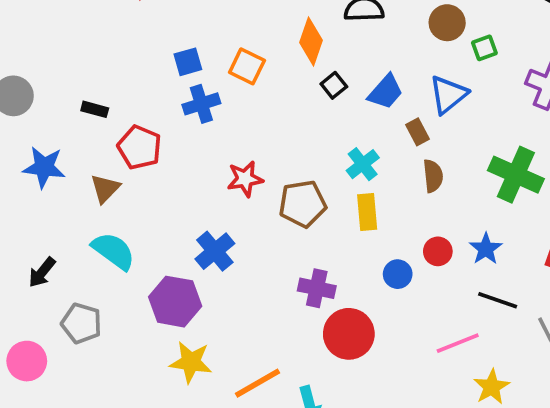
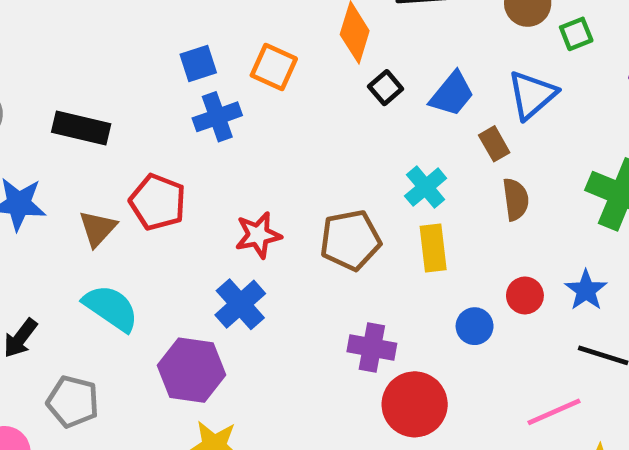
black rectangle: (95, 109) -> (81, 128), size x1.6
red pentagon: (139, 147) -> (158, 202), moved
red star: (245, 179) -> (258, 235), moved

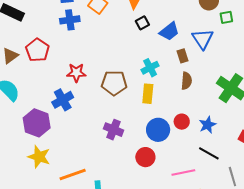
blue triangle: (532, 95) -> (203, 39), turned -35
blue circle: (475, 326) -> (158, 130), size x1.5
red circle: (415, 404) -> (145, 157), moved, size x0.7

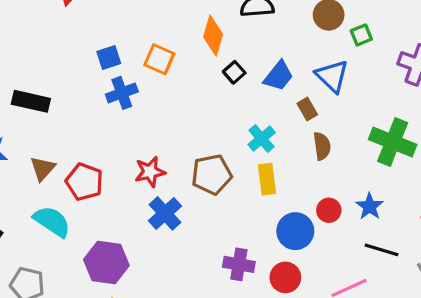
red pentagon: (37, 50) -> (84, 182), moved
blue cross: (63, 100) -> (165, 213), moved
purple cross: (114, 130) -> (239, 264), moved

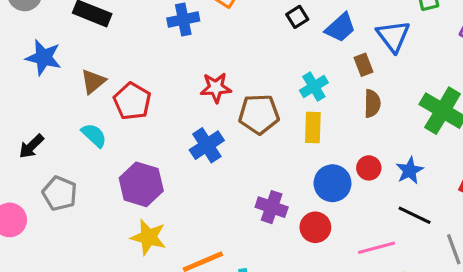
red star: (150, 172) -> (216, 88), moved
cyan semicircle: (52, 222) -> (94, 135), size x0.7

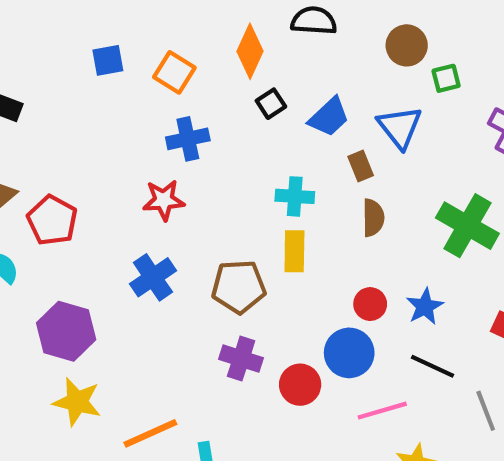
blue cross: (183, 20) -> (188, 139), moved
cyan cross: (314, 87) -> (295, 196), turned 36
brown pentagon: (259, 114) -> (239, 287), moved
blue circle: (332, 183) -> (349, 353), moved

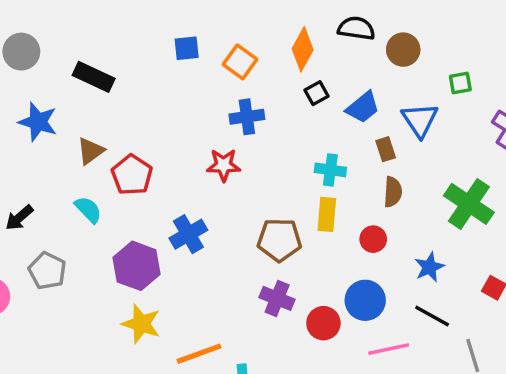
brown circle: (407, 45) -> (403, 50), moved
blue cross: (153, 277) -> (188, 234), moved
red circle: (370, 304) -> (373, 239), moved

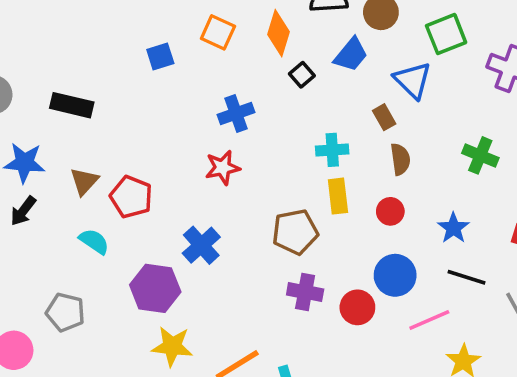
orange square: (240, 62) -> (218, 32), moved
green square: (460, 83) -> (446, 34), size x1.6
blue trapezoid: (363, 107) -> (351, 55), moved
green cross: (469, 204) -> (480, 155), size x0.7
black arrow: (19, 218) -> (23, 211), moved

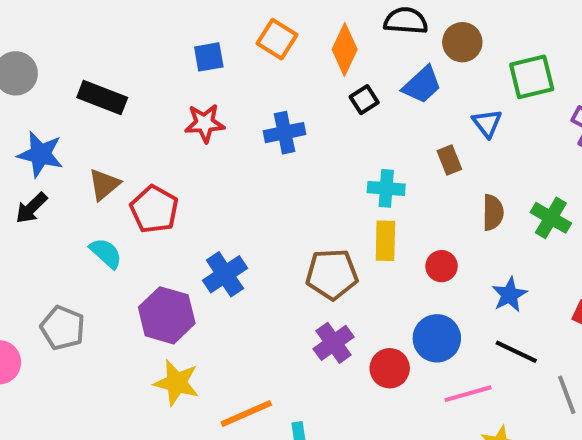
blue triangle: (413, 80) -> (487, 123), size x0.7
brown semicircle: (400, 159) -> (493, 212), moved
red star: (223, 168) -> (205, 123), moved
purple cross: (305, 292) -> (334, 343), turned 36

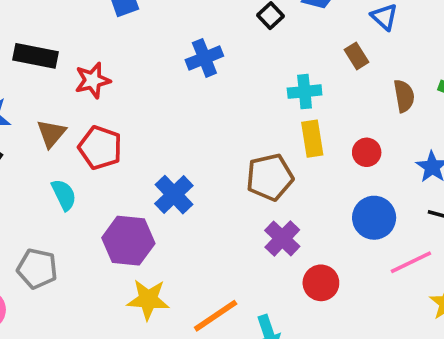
red star: (205, 123) -> (93, 80), moved
cyan semicircle: (106, 253) -> (64, 195), turned 32
red circle: (390, 368) -> (321, 283), moved

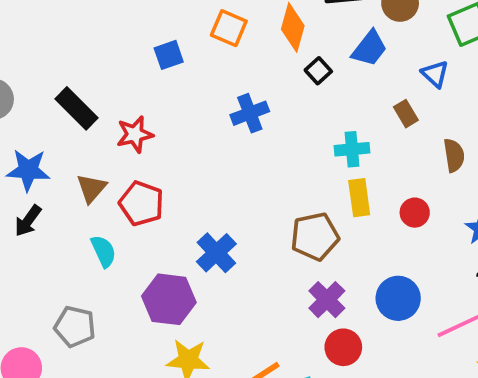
black rectangle: (35, 56) -> (77, 108), turned 33
blue circle: (374, 218) -> (398, 298), moved
red circle: (321, 283) -> (343, 347), moved

